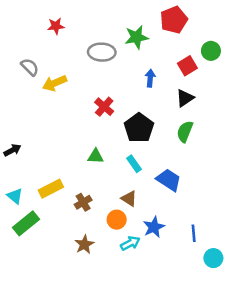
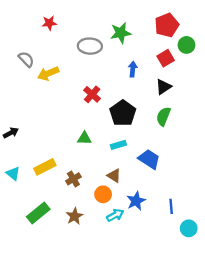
red pentagon: (174, 20) -> (167, 25), moved
cyan rectangle: (134, 164) -> (118, 145), turned -72
green rectangle: (26, 223) -> (38, 213), moved

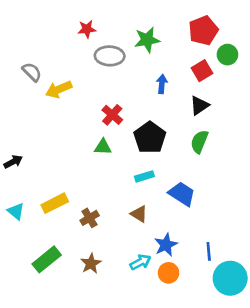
red star: (49, 23) -> (87, 29), moved
green triangle: (84, 138) -> (103, 147), moved
orange circle: (103, 194) -> (169, 273), moved
cyan circle: (189, 228) -> (230, 278), size x1.6

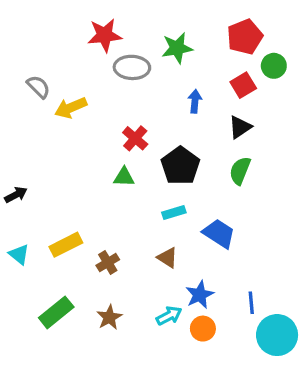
red star: (87, 29) -> (105, 35), size x1.5

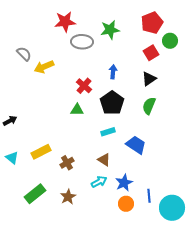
blue arrow: (195, 101) -> (113, 72), moved
blue line: (251, 303) -> (149, 196), moved
cyan arrow: (169, 316) -> (99, 182), moved

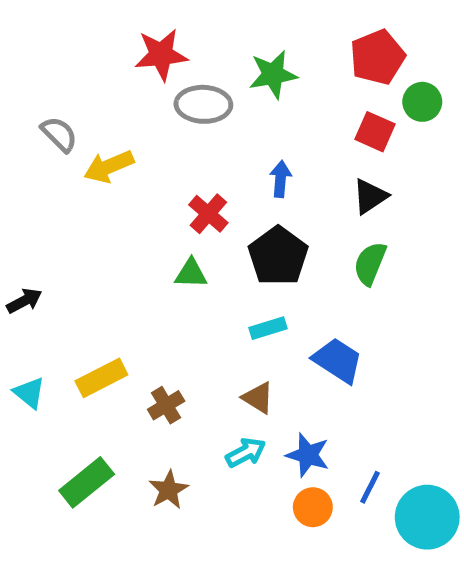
red square: (151, 53) -> (375, 132), turned -35
blue star: (124, 183) -> (308, 455), turned -30
blue line: (149, 196) -> (370, 487), turned 32

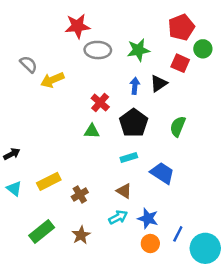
green star: (273, 75) -> (138, 50), moved
black triangle: (370, 196) -> (159, 83), moved
black arrow: (24, 301) -> (12, 154), moved

